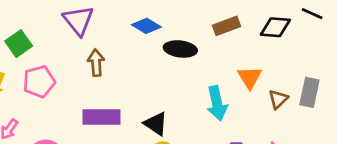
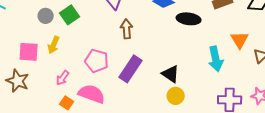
pink pentagon: (39, 82) -> (97, 61), moved, turned 30
purple rectangle: (101, 117) -> (131, 69), turned -56

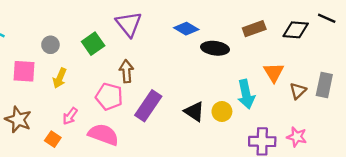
green square: (70, 15) -> (93, 44), moved
brown arrow: (127, 29) -> (126, 71), moved
pink square: (29, 52) -> (24, 71), moved
yellow circle: (176, 96) -> (222, 112), moved
orange square: (67, 103) -> (53, 139), moved

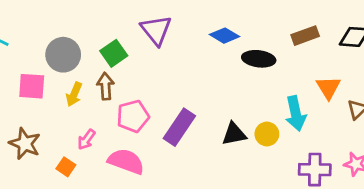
gray circle: (50, 45) -> (63, 55), size x1.6
brown arrow: (126, 71) -> (106, 86), moved
pink pentagon: (109, 97) -> (133, 116), turned -30
black triangle: (194, 112) -> (234, 134), turned -45

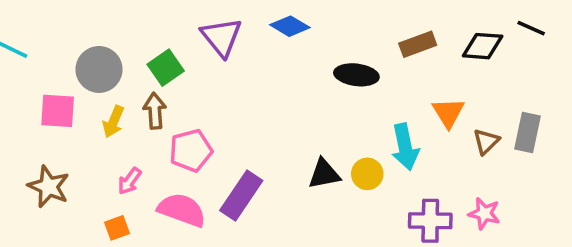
blue diamond: (224, 36) -> (290, 26), moved
purple rectangle: (179, 127) -> (241, 195), moved
orange square: (66, 167) -> (117, 228), moved, turned 36

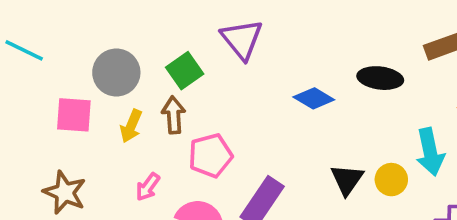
blue diamond: (290, 26) -> (314, 98), moved
black triangle: (324, 174) -> (347, 180), turned -44

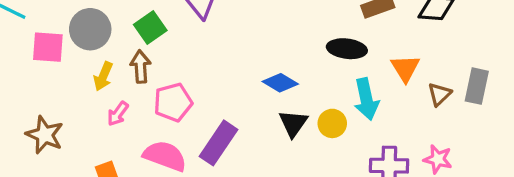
black ellipse: (380, 78) -> (347, 49), moved
blue diamond: (314, 98) -> (280, 83), moved
pink square: (74, 115) -> (48, 47), moved
pink arrow: (148, 187) -> (118, 114), moved

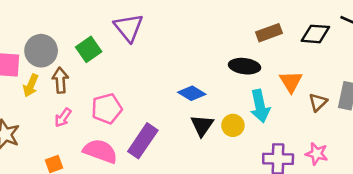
brown arrow: (141, 67) -> (60, 80), moved
yellow arrow: (103, 76) -> (31, 85), moved

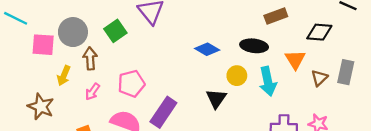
black diamond: (315, 34) -> (319, 32), moved
yellow arrow: (31, 85) -> (64, 76), moved
blue diamond: (192, 93) -> (207, 49), moved
yellow circle: (233, 125) -> (237, 76), moved

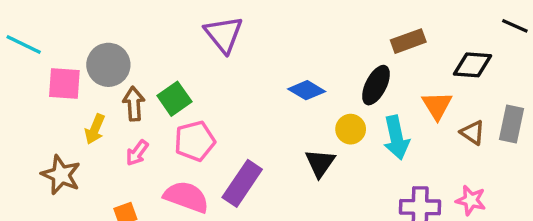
green square: (115, 31) -> (174, 99), moved
black ellipse: (254, 46) -> (376, 85), turned -70
brown triangle: (319, 78) -> (473, 133), turned -42

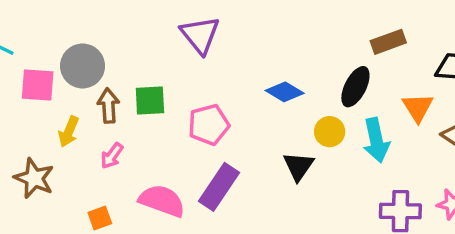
green square: (174, 99) -> (150, 101), turned 32
pink pentagon: (195, 141) -> (209, 125), moved

